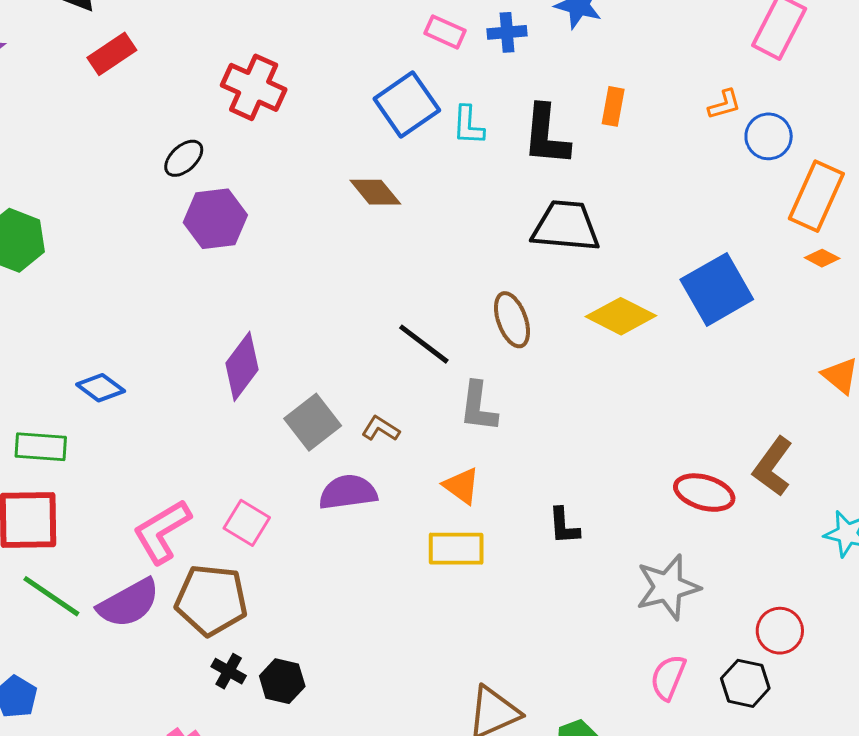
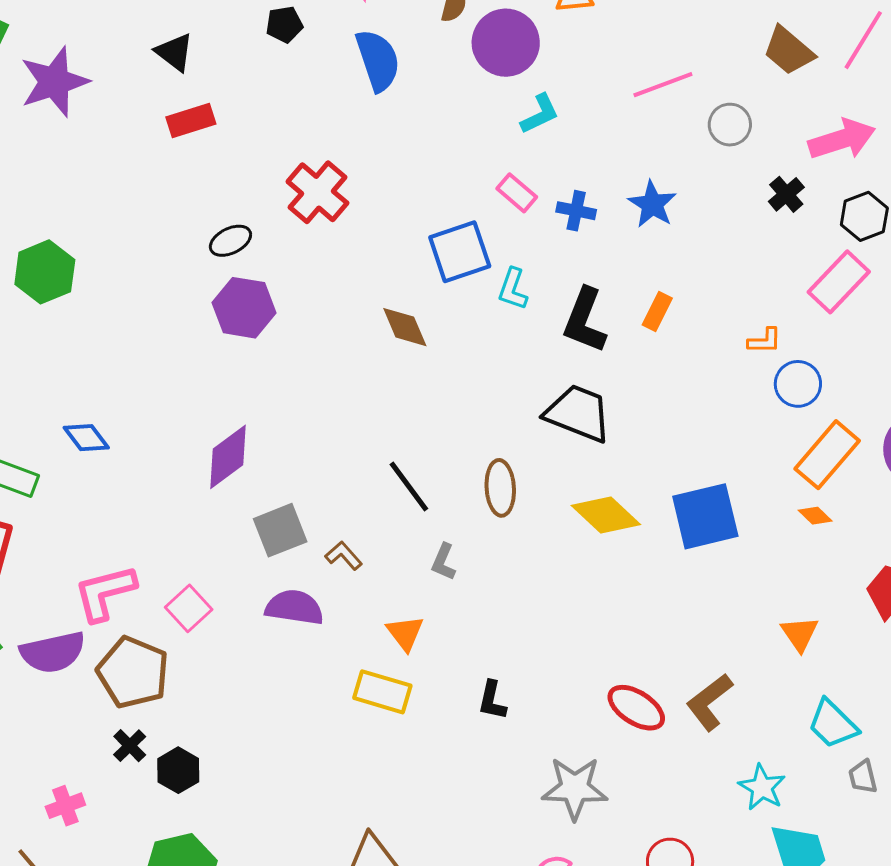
gray L-shape: (478, 407) -> (444, 562), size x0.7

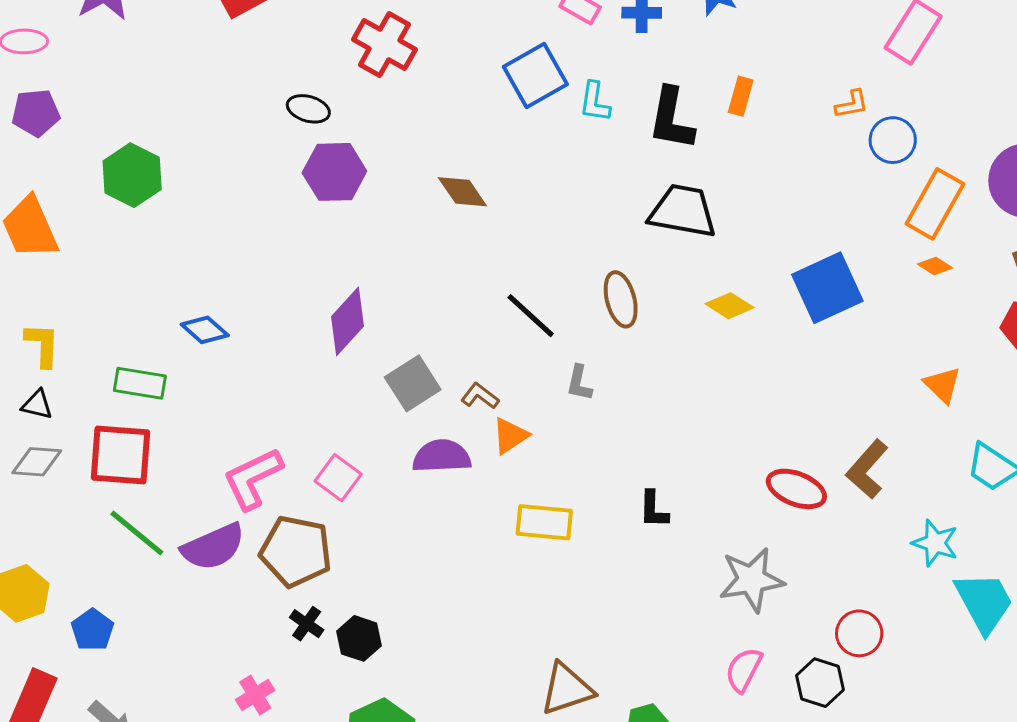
black ellipse: (230, 241) -> (308, 109), turned 54
brown diamond: (405, 327) -> (462, 192), moved
yellow diamond: (606, 515) -> (729, 306), size x0.7
orange triangle: (405, 633) -> (510, 436), moved, turned 45

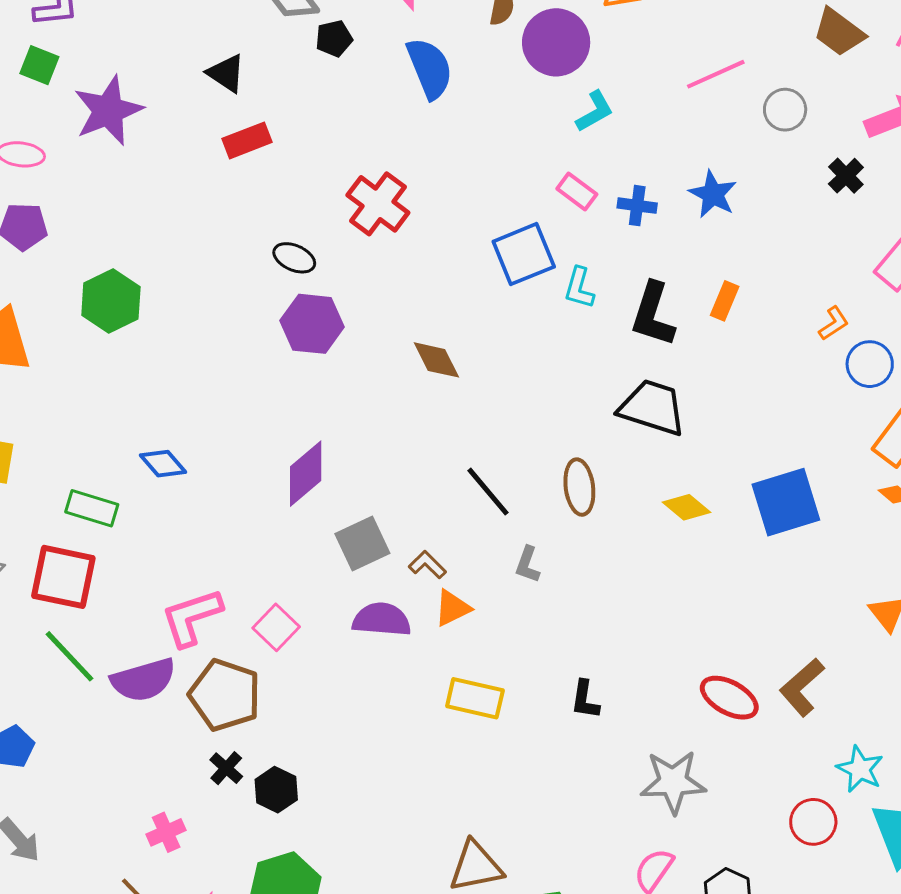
orange L-shape: (852, 104) -> (834, 323), turned -30
red circle: (859, 633) -> (813, 822), moved

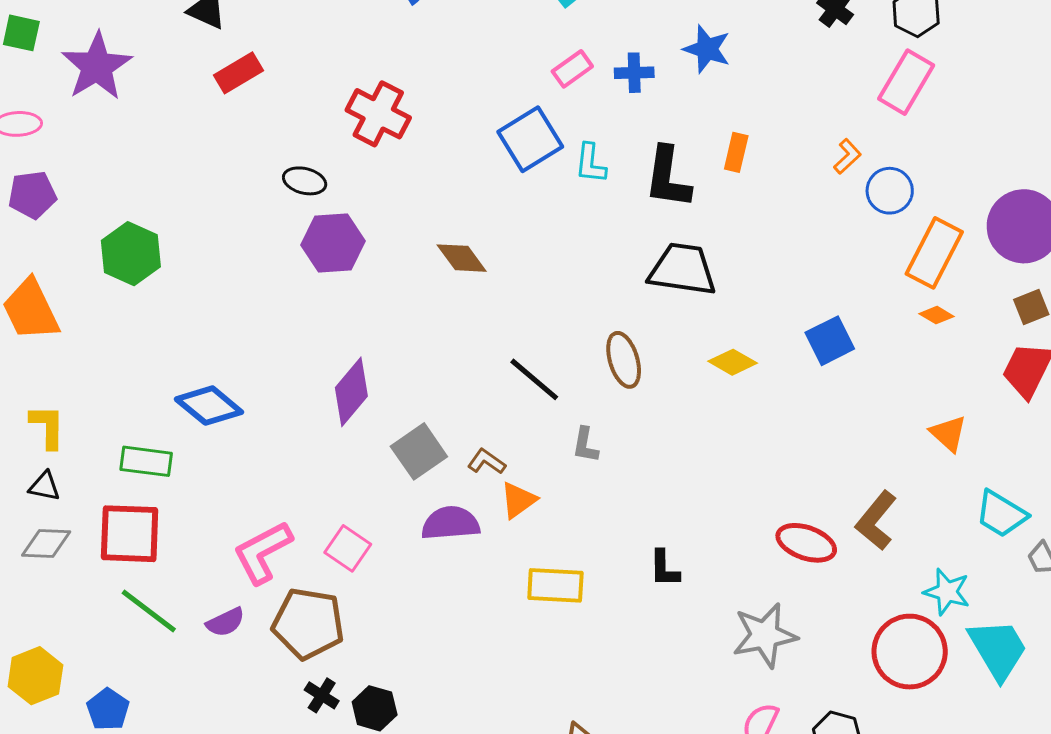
pink rectangle: (577, 192) -> (572, 69), turned -63
blue diamond: (163, 464) -> (209, 406), size x1.4
blue square: (786, 502) -> (830, 341), size x0.7
purple semicircle: (143, 680) -> (225, 622), size x0.6
red circle: (813, 822) -> (910, 652), size x1.6

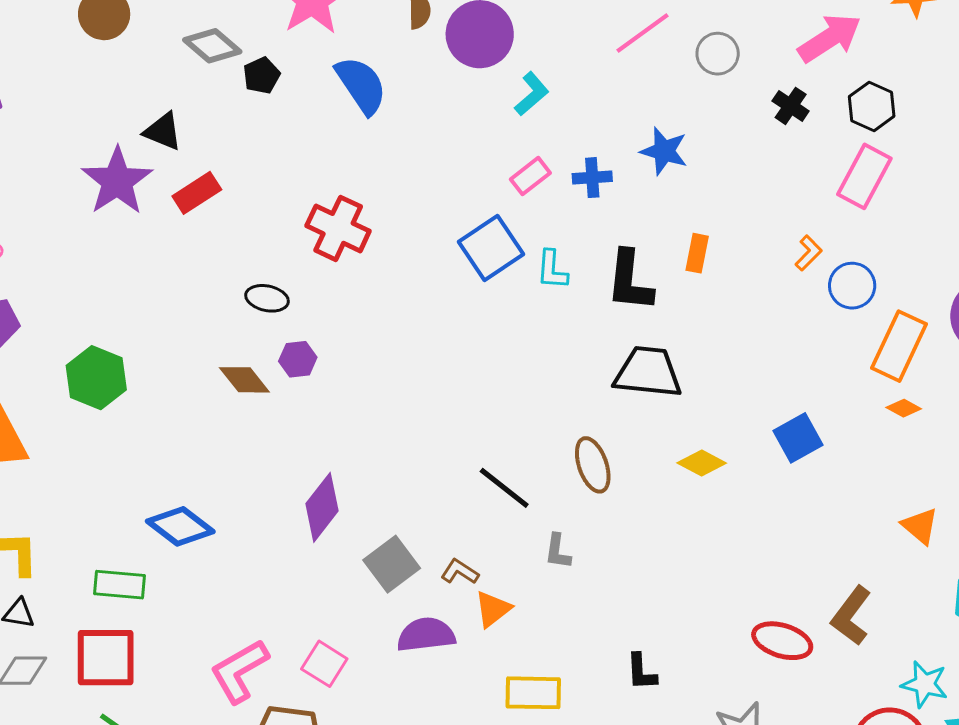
purple star: (97, 66) -> (117, 181), moved
purple hexagon: (333, 243) -> (298, 359), size x0.6
brown diamond: (462, 258) -> (244, 380), moved

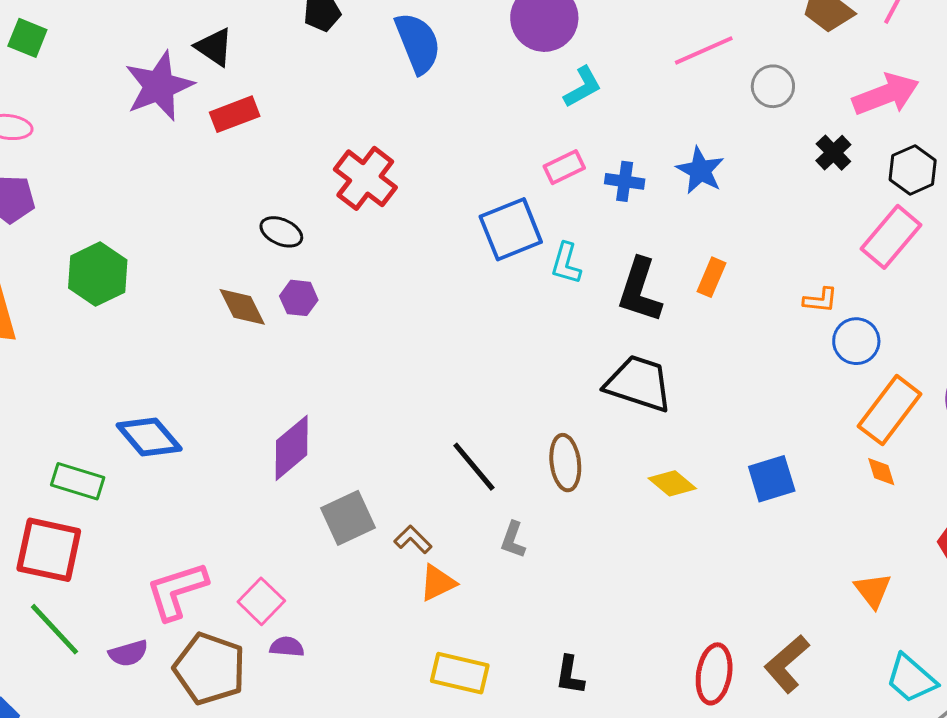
orange L-shape: (809, 253) -> (820, 300), turned 39
orange diamond: (904, 408) -> (881, 472), turned 32
purple semicircle: (426, 635) -> (287, 647), moved, size x0.6
red ellipse: (782, 641) -> (714, 674), turned 70

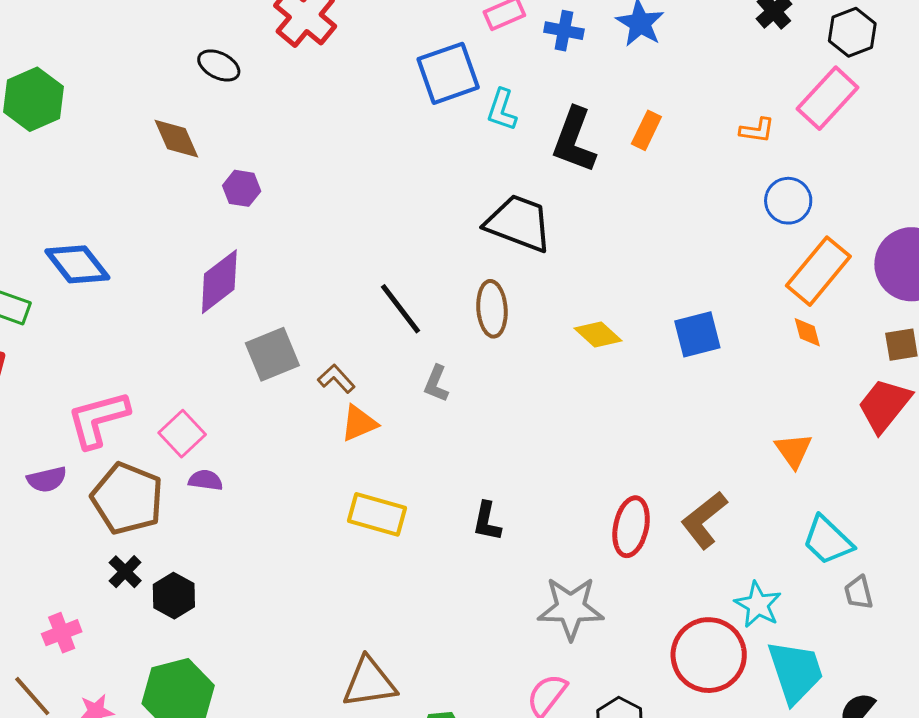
purple hexagon: (299, 298) -> (242, 188), moved
orange L-shape: (820, 300) -> (757, 130), moved
black trapezoid: (639, 383) -> (519, 223), moved

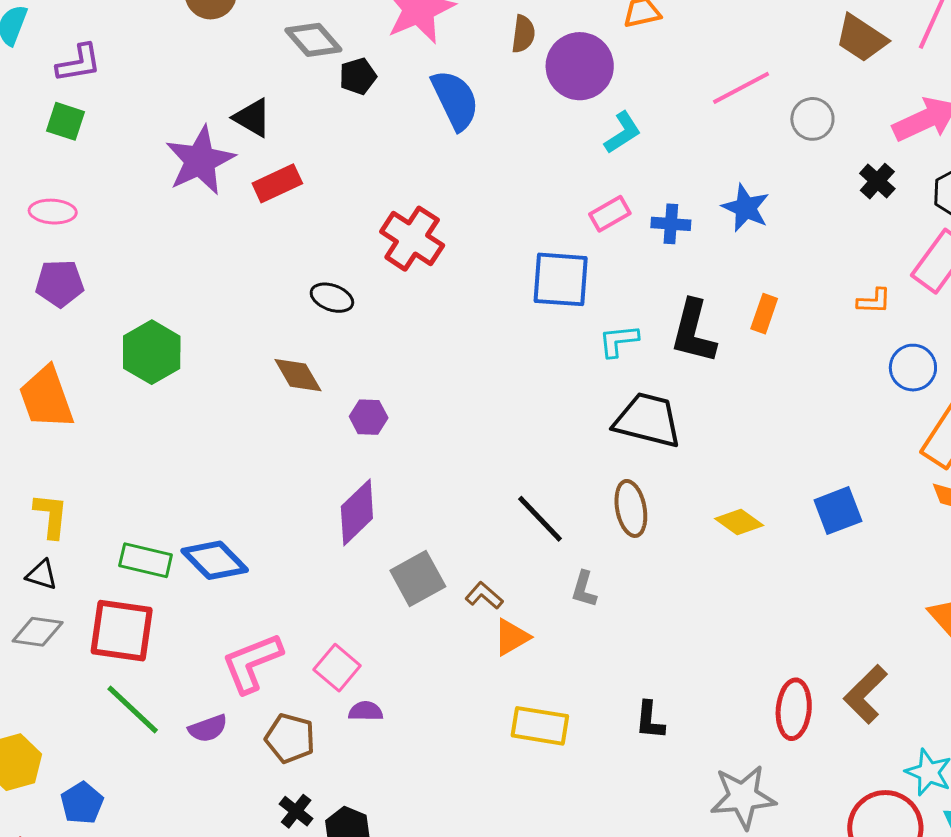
blue square: (448, 73) -> (561, 279), turned 30
cyan L-shape: (502, 110) -> (619, 341), moved, turned 72
blue diamond: (77, 264) -> (215, 560), moved
brown pentagon: (127, 499) -> (290, 738), size x0.7

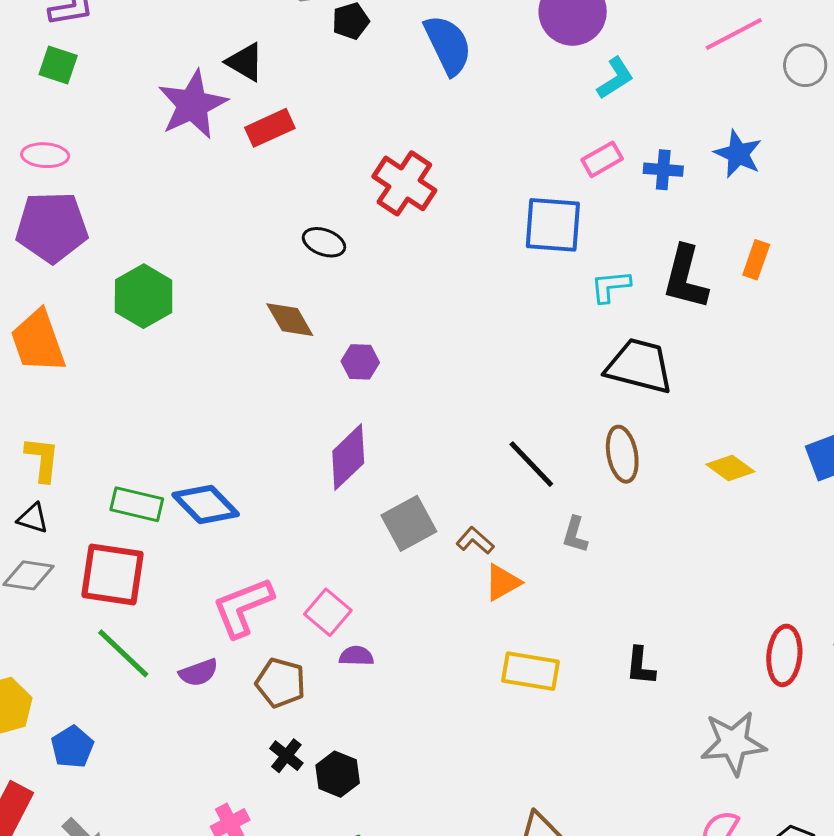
purple pentagon: (60, 283) -> (52, 227), size x1.5

